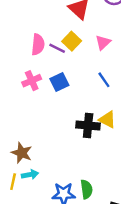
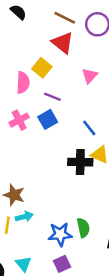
yellow square: (72, 41) -> (42, 68), moved
purple line: (57, 48) -> (52, 97), moved
blue line: (104, 80) -> (89, 128), moved

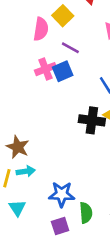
pink cross: (19, 120) -> (45, 69), moved
green semicircle: (83, 228) -> (86, 213), moved
cyan triangle: (23, 264) -> (17, 208), moved

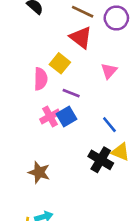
black cross: (92, 120) -> (101, 160), turned 30
brown star: (18, 147) -> (39, 172), moved

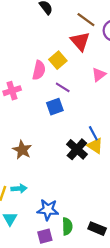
pink cross: (50, 117) -> (12, 91), moved
blue line: (109, 125) -> (93, 133), moved

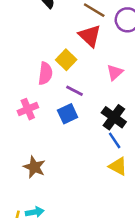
pink cross: (12, 91) -> (28, 109), moved
yellow triangle: (95, 146) -> (118, 166), moved
black cross: (77, 149) -> (114, 117), moved

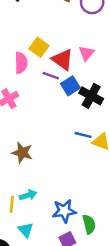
red triangle: (90, 36) -> (63, 60), moved
blue square: (68, 114) -> (70, 86), moved
blue line: (115, 140) -> (83, 135), moved, turned -35

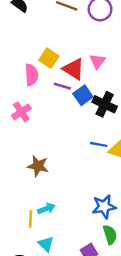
blue star: (64, 211) -> (104, 207), moved

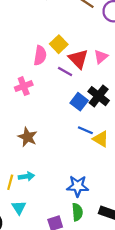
blue square: (83, 95) -> (79, 102), moved, turned -30

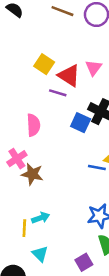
pink semicircle: (40, 55) -> (33, 125), moved
pink cross: (24, 86) -> (17, 159), moved
blue line: (85, 130) -> (97, 168), moved

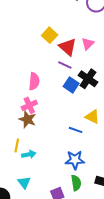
purple line: (58, 93) -> (65, 65), moved
pink cross: (17, 159) -> (29, 105), moved
blue line: (97, 168) -> (76, 130), moved
yellow line: (24, 228) -> (17, 146), moved

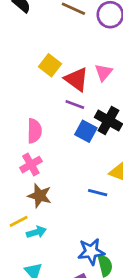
brown star: (27, 119) -> (40, 196), moved
yellow line: (17, 146) -> (19, 221), turned 56
blue star: (75, 160) -> (91, 252), moved

